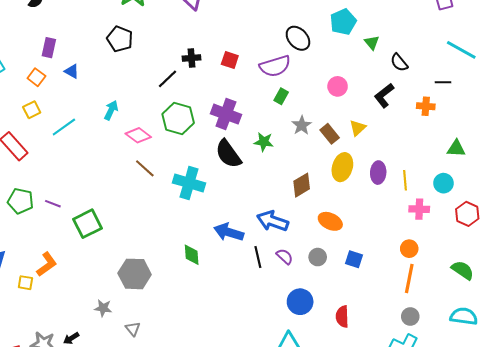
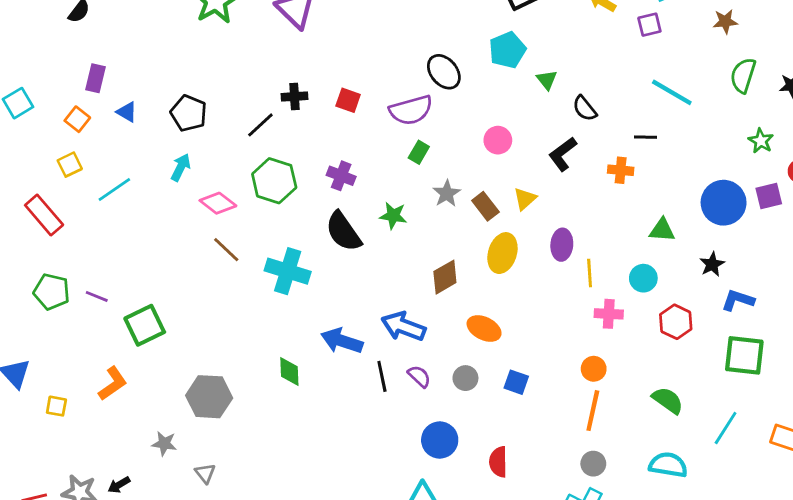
black pentagon: (120, 39) -> (189, 113), moved
purple cross: (226, 114) -> (341, 176), size x0.7
purple ellipse: (378, 173) -> (562, 245), moved
orange L-shape: (47, 264) -> (113, 384), moved

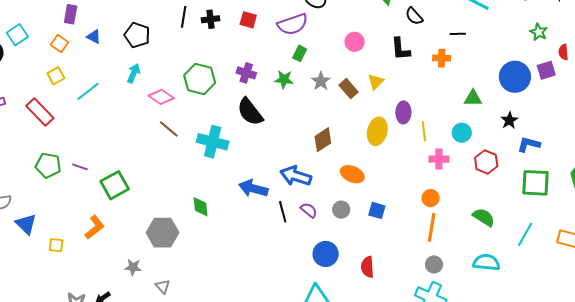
black line: (260, 125) -> (184, 17), moved, turned -35
black L-shape: (563, 154) -> (400, 49), turned -55
green star: (393, 216) -> (284, 80), moved
yellow ellipse: (502, 253) -> (377, 131), moved
green diamond: (289, 371) -> (201, 207), moved

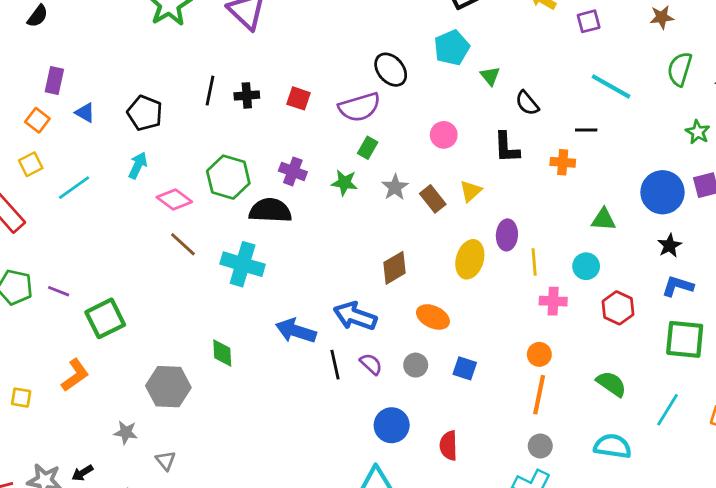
black semicircle: (250, 112) -> (270, 211), moved, turned 128
black star: (509, 120) -> (670, 246), moved

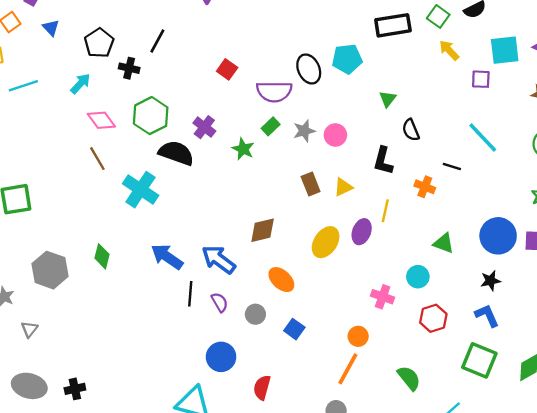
cyan pentagon: (452, 48) -> (347, 59), moved
black cross: (247, 95) -> (129, 68), moved
gray star: (395, 187) -> (304, 131), moved
yellow line: (534, 262) -> (385, 211), moved
blue L-shape: (678, 286) -> (487, 316), turned 32

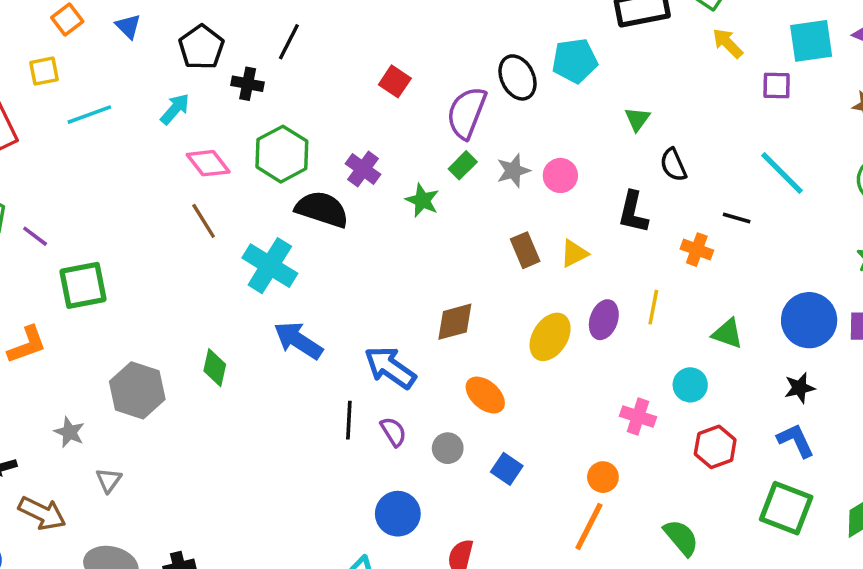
purple semicircle: (274, 92) -> (467, 113), turned 112
yellow line: (385, 211) -> (653, 307), moved
blue arrow: (167, 257) -> (298, 340), moved

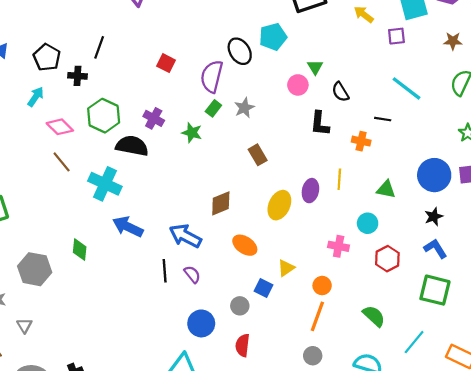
pink circle: (560, 175) -> (298, 85), moved
yellow triangle: (574, 254) -> (286, 268), moved
gray circle: (448, 448) -> (240, 306), moved

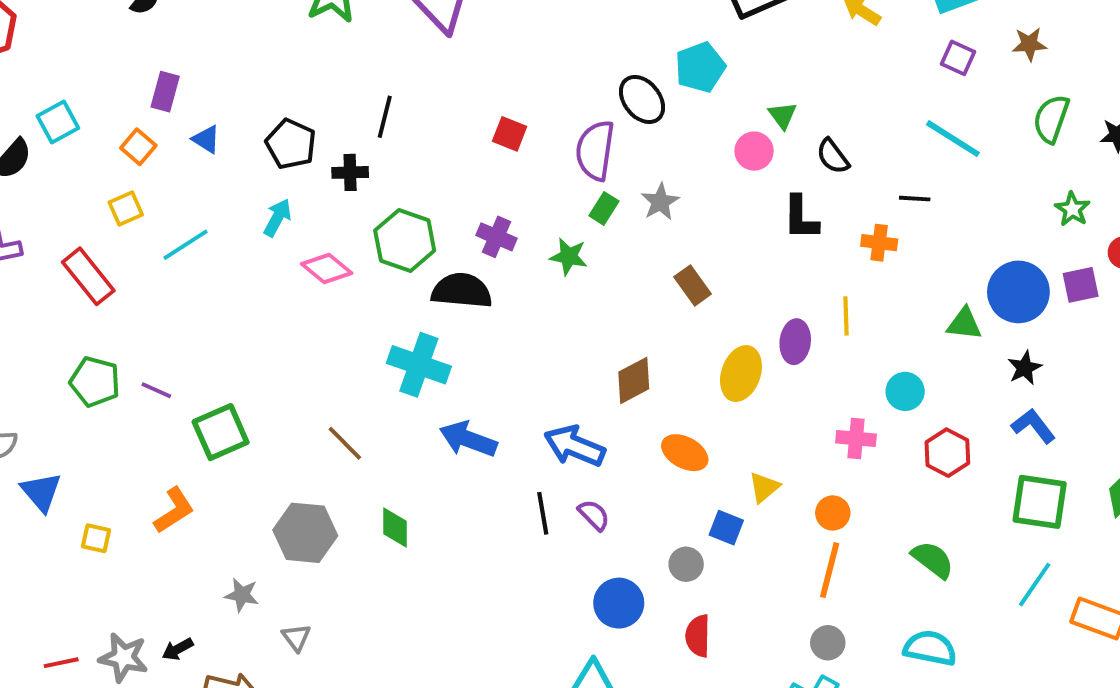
purple square: (396, 36) -> (958, 58), moved, turned 36
brown line: (62, 162) -> (345, 443), moved
green triangle: (386, 189) -> (964, 324), moved
green diamond: (80, 250) -> (395, 527), moved
cyan line: (414, 342) -> (1035, 585), moved

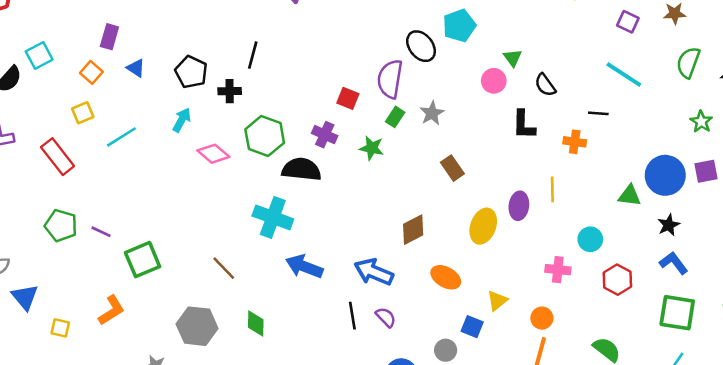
red square: (510, 134) -> (348, 98), moved

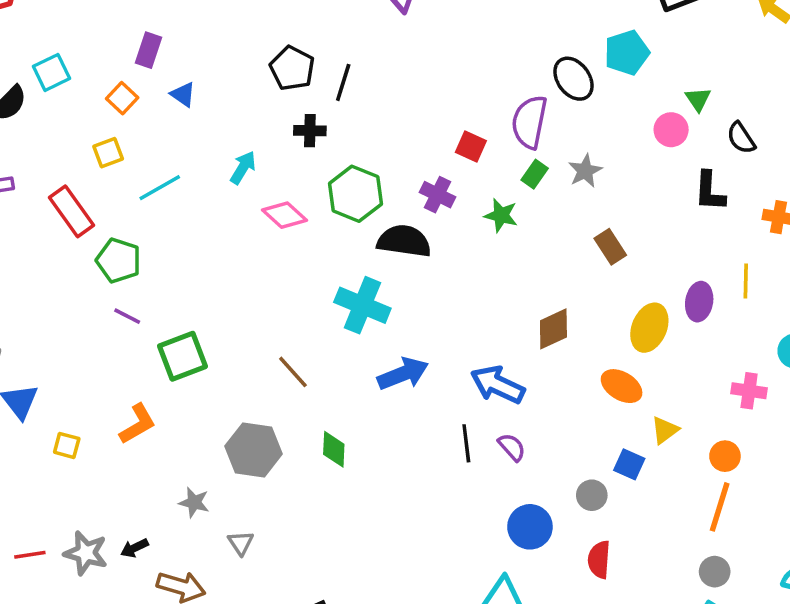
black pentagon: (191, 72) -> (292, 68), moved
green pentagon: (61, 225) -> (118, 261), moved
blue arrow: (304, 266) -> (403, 374), turned 135
orange ellipse: (446, 277) -> (622, 386), moved

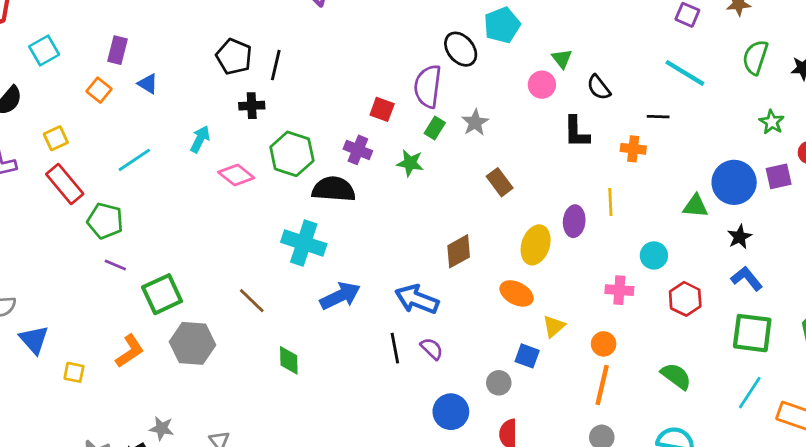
cyan square: (51, 72) -> (44, 50), moved
yellow square: (108, 153) -> (56, 138), moved
gray hexagon: (254, 450) -> (192, 343), moved
gray star: (194, 502) -> (162, 428), moved

